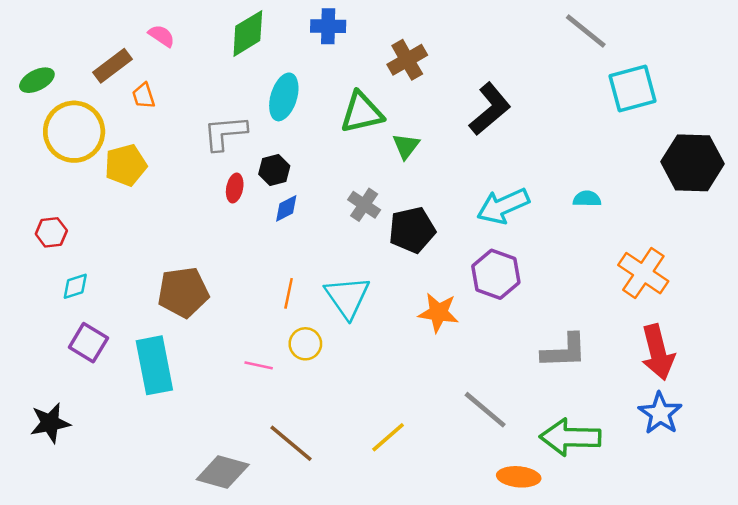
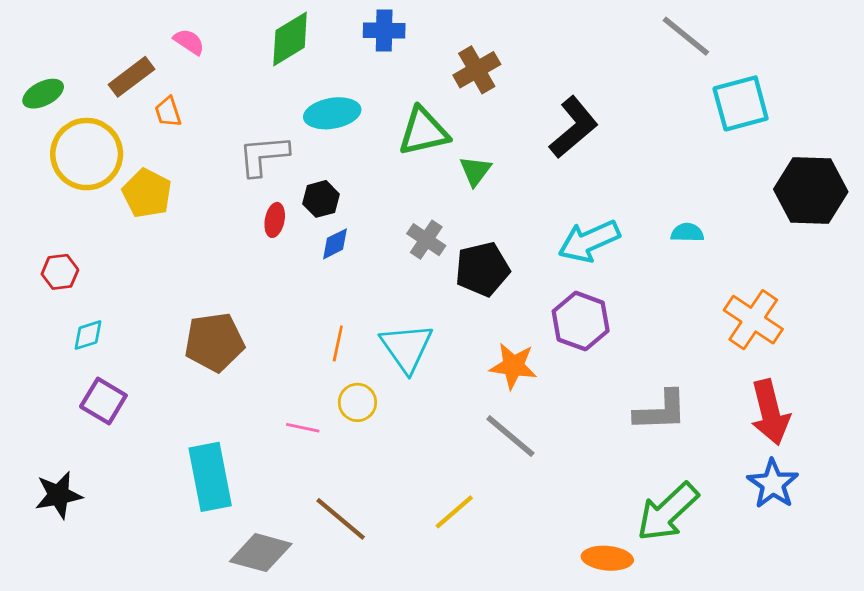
cyan ellipse: (284, 97) -> (332, 113), turned 63
yellow pentagon: (126, 165) -> (147, 193), turned -30
cyan rectangle: (154, 365) -> (210, 477), moved
gray line: (485, 410) -> (510, 436), moved
green arrow: (570, 437) -> (668, 512), turned -44

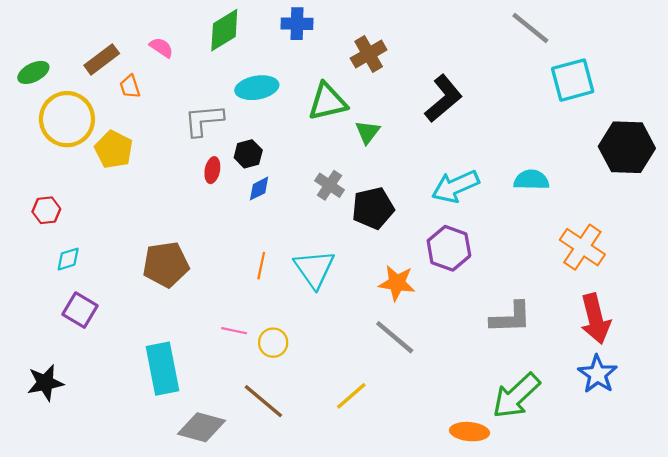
pink semicircle: (189, 42) -> (161, 48), moved
cyan semicircle: (687, 233) -> (531, 180), size x1.4
yellow circle: (357, 402) -> (273, 343), moved

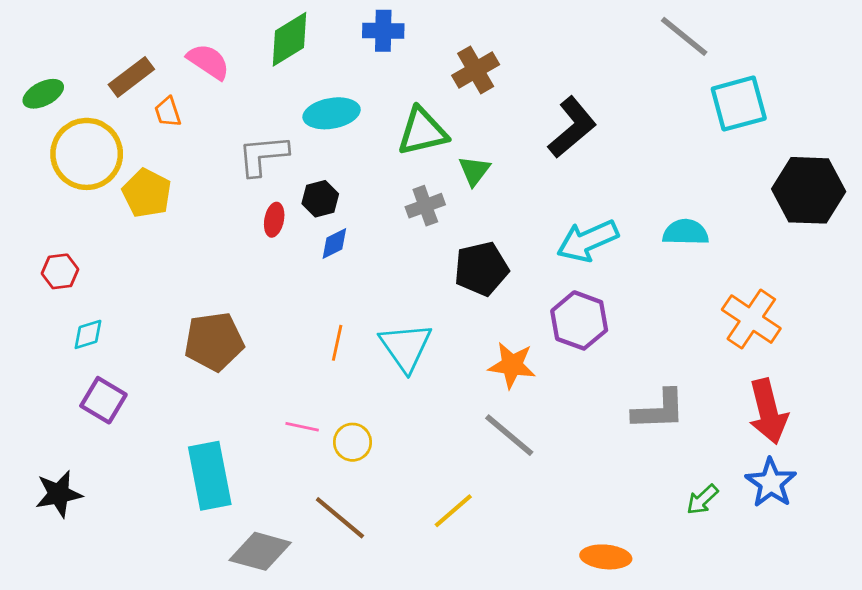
pink semicircle: (161, 48) -> (208, 62), size x1.4
gray cross: (330, 185) -> (425, 206), moved, turned 36
green arrow: (516, 396) -> (702, 500), moved, size x0.5

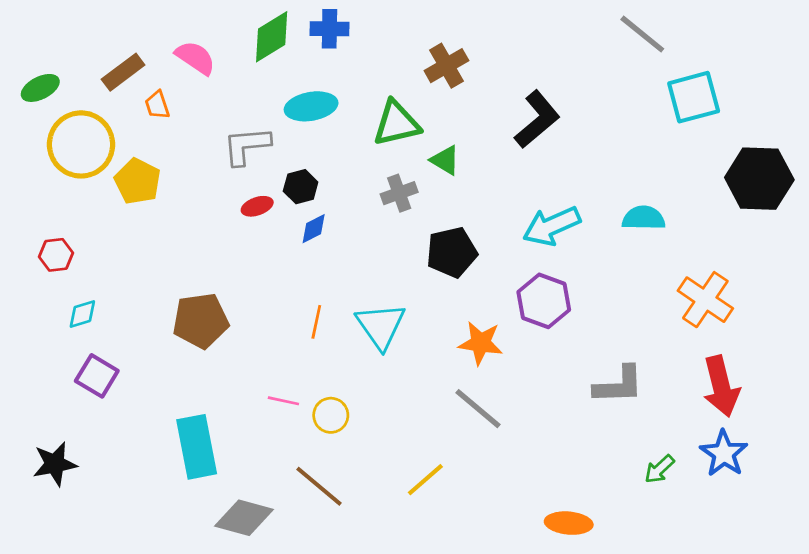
blue cross: (383, 31) -> (329, 29), moved
green triangle: (474, 171) -> (445, 160), turned -36
red ellipse: (274, 220) -> (257, 206), turned 60

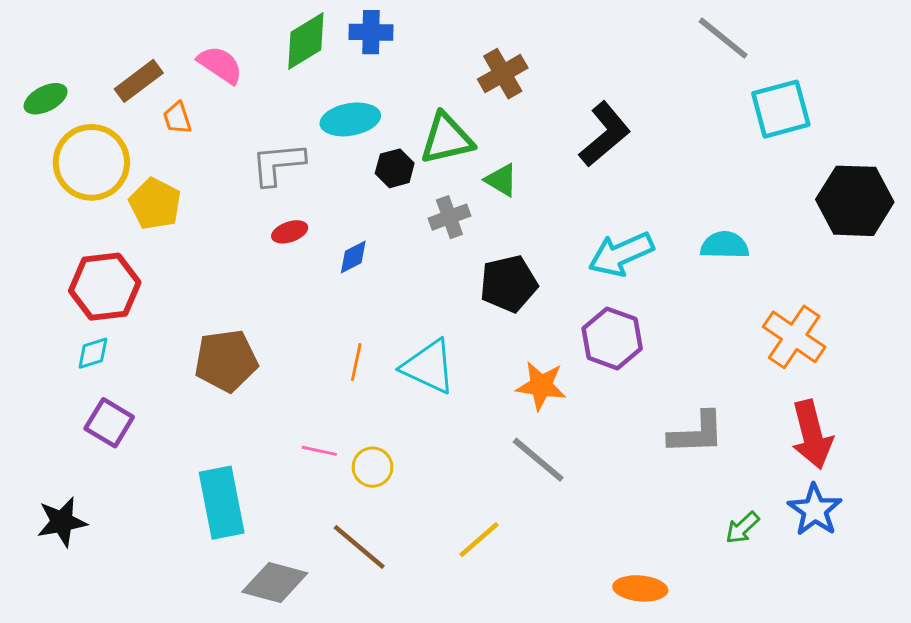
black hexagon: (301, 187) -> (395, 168), moved
red hexagon: (56, 255) -> (105, 287), moved, size x1.8
cyan triangle: (381, 326) -> (429, 367), turned -30

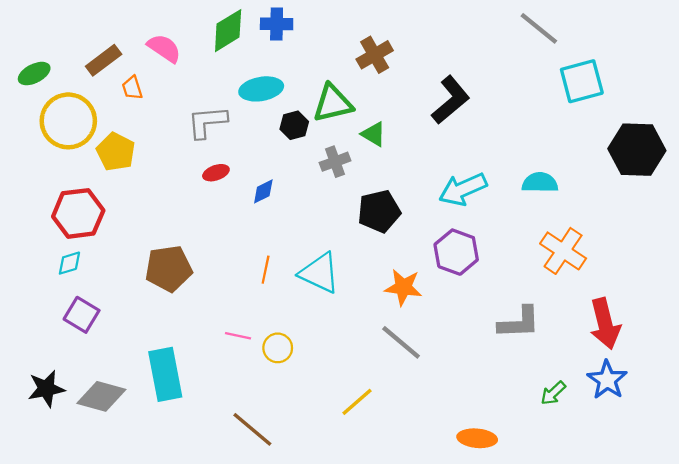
orange cross: (794, 337) -> (563, 251), moved
brown line: (359, 547) -> (252, 429), moved
gray diamond: (275, 582) -> (101, 396), moved

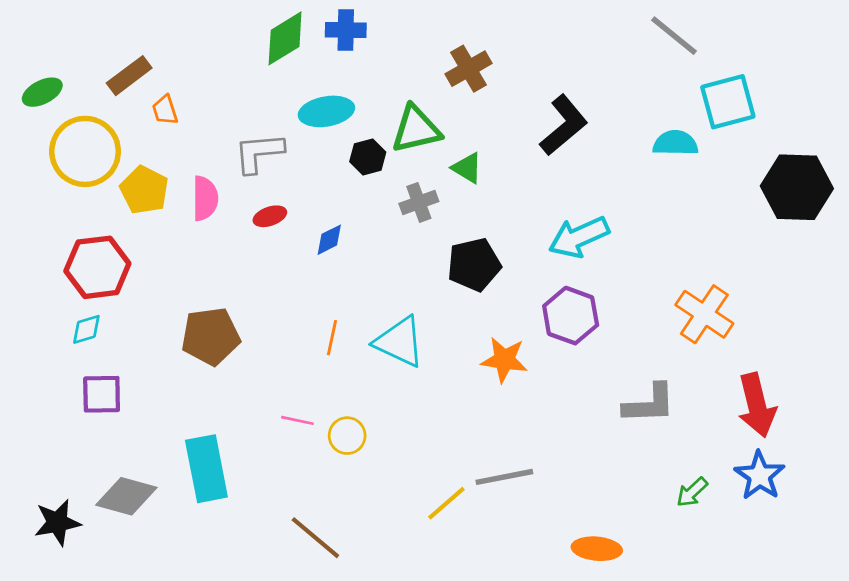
pink semicircle: (164, 48) -> (205, 198), moved, turned 56
cyan semicircle: (540, 183) -> (675, 143), moved
purple square: (82, 315) -> (102, 394), turned -32
gray line: (401, 342) -> (504, 477), moved, turned -51
black star: (46, 389) -> (57, 522), moved

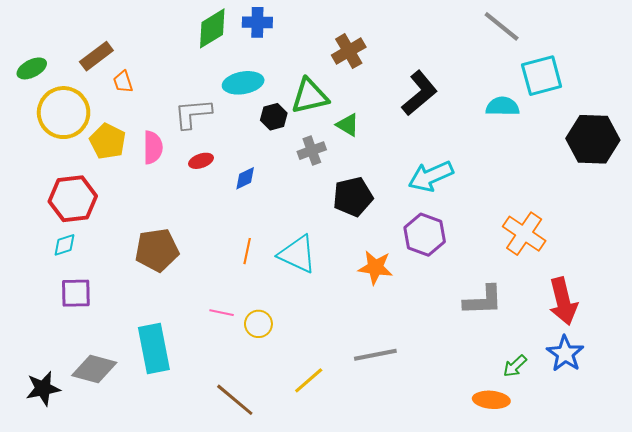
yellow line: (446, 503) -> (309, 380), moved
orange ellipse: (597, 549) -> (491, 400), moved

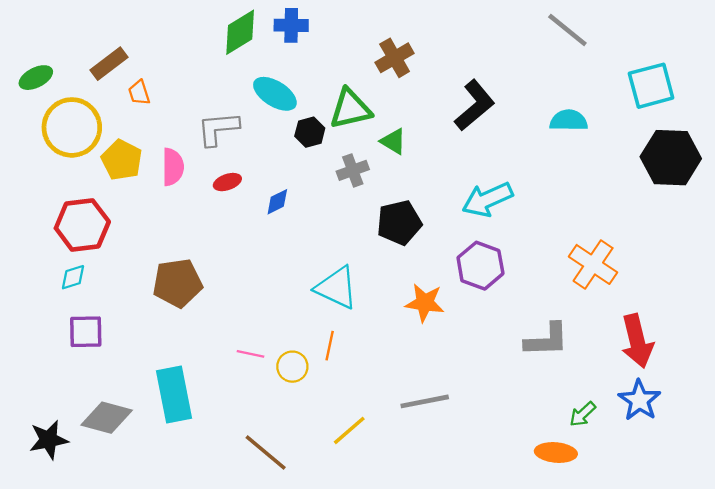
cyan square: (542, 76) -> (651, 86), moved
cyan ellipse: (243, 83) -> (275, 94), turned 42
orange line: (247, 251) -> (330, 346), moved

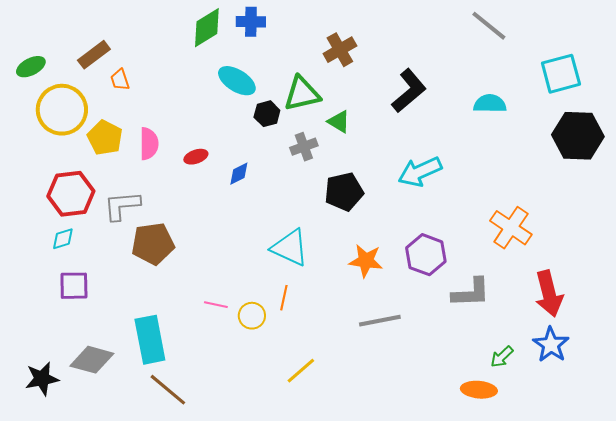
gray L-shape: (218, 129) -> (122, 206), moved
purple hexagon: (480, 266) -> (426, 255), moved
gray line: (425, 401) -> (380, 321), moved
brown line: (266, 452) -> (168, 390), moved

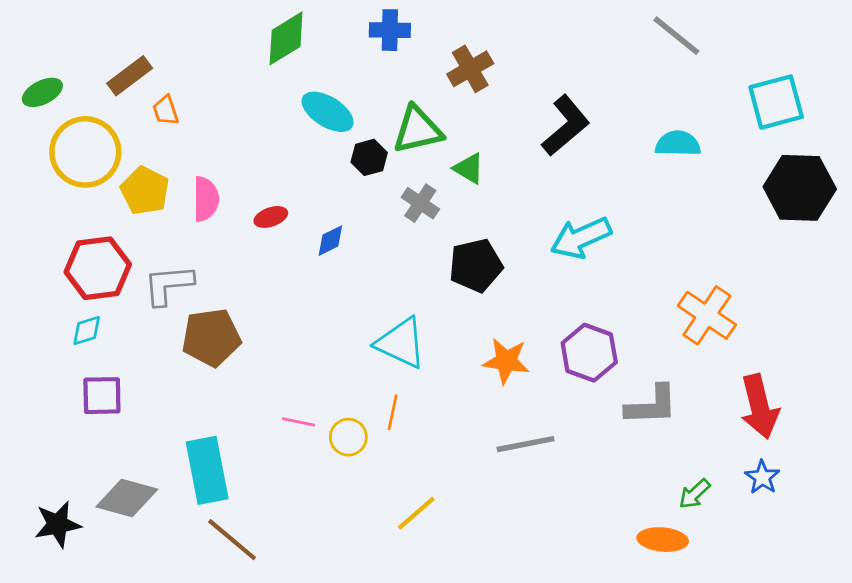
blue cross: (251, 22) -> (390, 30), moved
gray cross: (304, 147) -> (420, 203), turned -36
blue star: (551, 345) -> (762, 477), size x0.7

